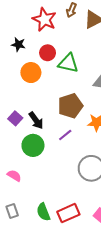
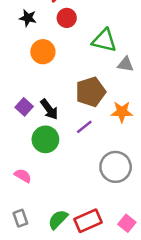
red circle: (48, 53) -> (67, 18), moved
green triangle: (68, 63) -> (104, 40), moved
green semicircle: (43, 212) -> (58, 219), turned 66

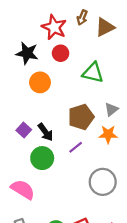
black star: (28, 18) -> (27, 53), size x1.5
gray triangle: (126, 64) -> (111, 109), moved, turned -48
pink semicircle: (23, 176) -> (23, 189), size x1.6

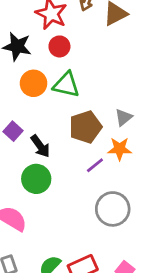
green triangle: (93, 73) -> (66, 85), moved
purple square: (24, 130) -> (13, 131), moved
purple line: (76, 147) -> (95, 165), moved

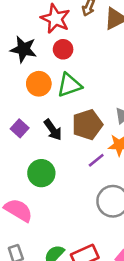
green triangle: (66, 85) -> (69, 85), turned -32
black arrow: (40, 146) -> (53, 130), moved

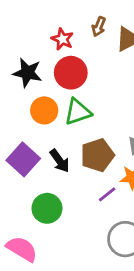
red star: (55, 19) -> (62, 39), size x0.7
red circle: (63, 49) -> (71, 73), size x1.5
purple square: (20, 128) -> (23, 159), size x1.6

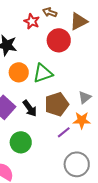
brown arrow: (99, 27) -> (50, 12), moved, turned 88
red circle: (71, 73) -> (59, 40), moved

